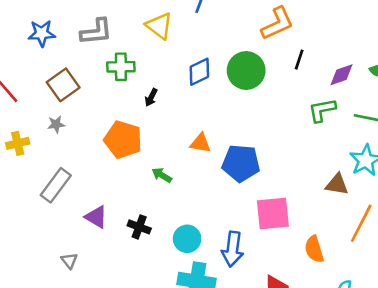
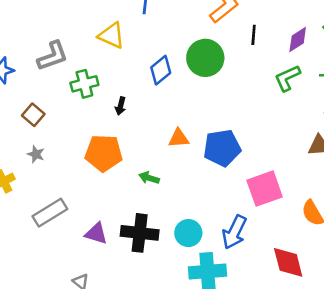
brown square: (63, 85) -> (33, 115), size x0.7
gray star: (56, 124) -> (36, 154), turned -30
gray rectangle: (56, 185) -> (50, 213), turned 36
black cross: (139, 227) -> (140, 233), size x1.6
blue arrow: (233, 249) -> (234, 232), turned 32

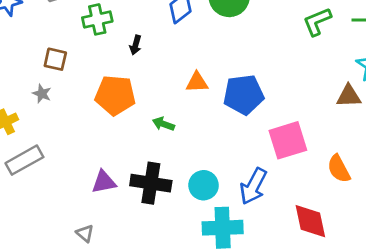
brown square: (33, 115) -> (55, 59), moved, turned -30
gray rectangle: (50, 213) -> (24, 160), moved
purple triangle: (96, 233) -> (104, 182), turned -30

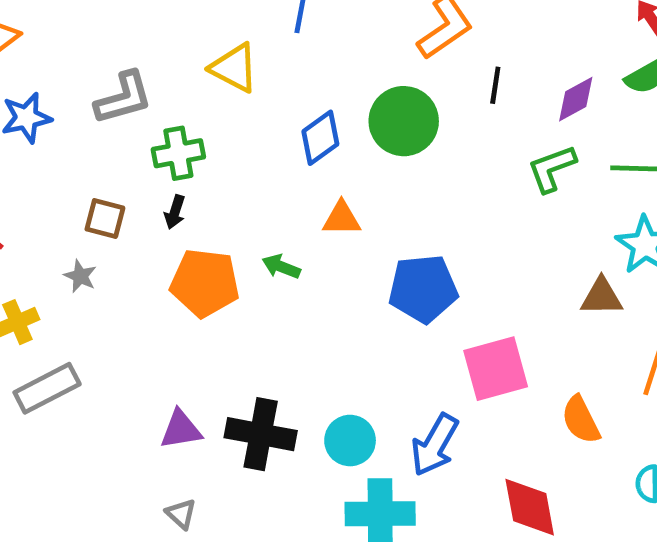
black arrow: (136, 45) -> (175, 212), moved
orange triangle: (197, 82) -> (342, 218), moved
green arrow: (163, 124) -> (281, 267), moved
gray triangle: (85, 233) -> (181, 514), moved

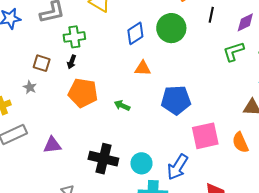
green arrow: (281, 267) -> (122, 105), moved
orange semicircle: (581, 420) -> (240, 142), moved
purple triangle: (181, 430) -> (52, 145), moved

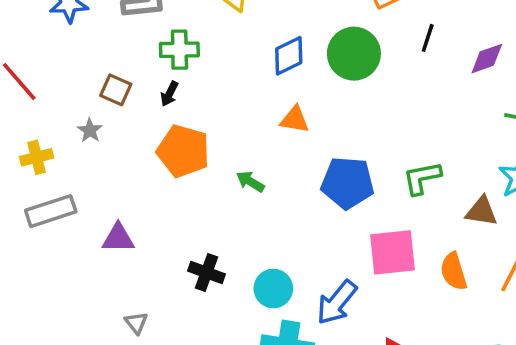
green L-shape: (234, 52) -> (422, 178), moved
black cross: (103, 159) -> (206, 272), size x0.7

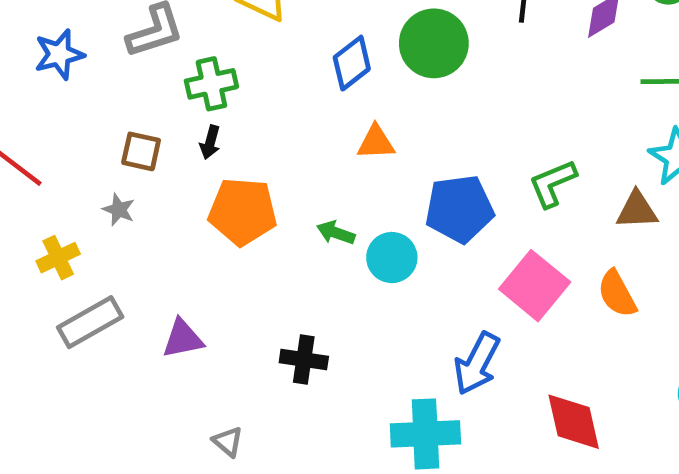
pink square: (392, 252) -> (535, 286), turned -33
cyan circle: (273, 289) -> (392, 258), moved

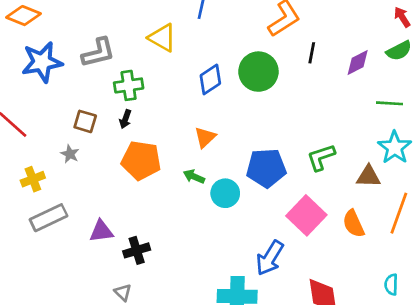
blue star: (59, 54) -> (42, 62), size x1.4
orange triangle: (376, 142) -> (205, 137), moved, turned -45
black cross: (304, 359) -> (137, 250), moved, turned -30

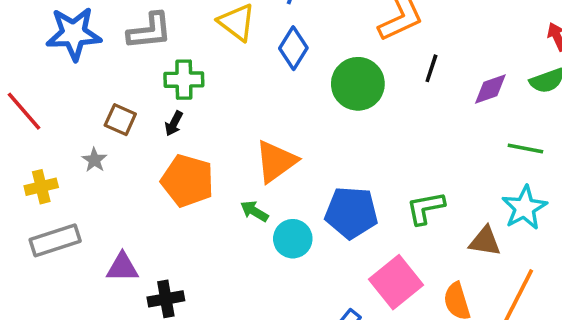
blue diamond: (210, 79) -> (293, 48), moved, turned -32
orange triangle: (205, 137) -> (276, 161), size x1.5

